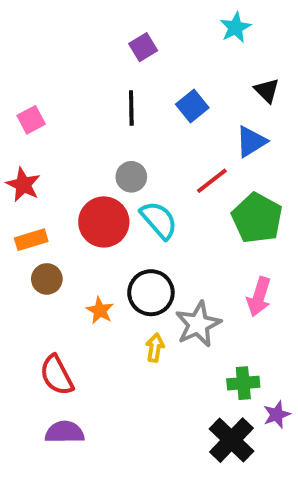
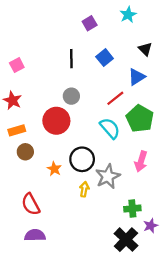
purple square: (143, 47) -> (90, 23), moved
cyan semicircle: (159, 220) -> (110, 128), moved

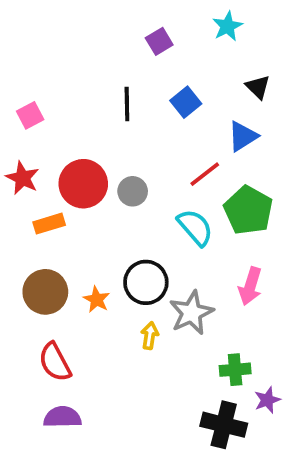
gray circle: (71, 96) -> (133, 191), moved
red circle: (56, 121) -> (83, 184), moved
orange rectangle: (17, 130) -> (49, 224), moved
brown circle: (25, 152) -> (45, 292), moved, size x1.5
black cross: (126, 240) -> (224, 425), turned -30

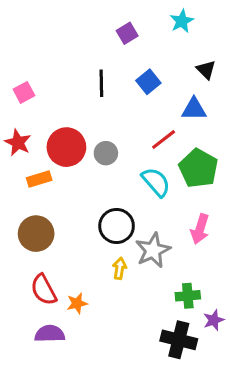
blue triangle: (243, 136) -> (194, 109), turned 32
orange star: (97, 299) -> (77, 303), moved, turned 30

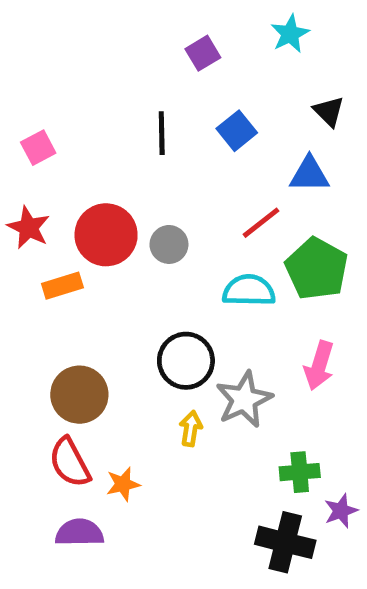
cyan semicircle: (156, 182) -> (249, 290), turned -48
brown circle: (36, 234) -> (79, 395), moved

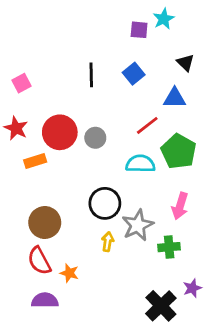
purple square: (203, 53) -> (139, 30), moved, turned 36
green cross: (300, 472) -> (169, 247), moved
orange star: (123, 484) -> (69, 273), turned 30
black cross: (285, 542) -> (161, 306), turned 32

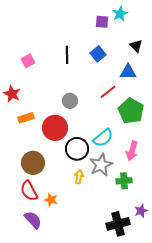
pink square: (22, 83) -> (28, 61), moved
red circle: (60, 132) -> (55, 128), moved
cyan semicircle: (140, 164) -> (103, 138), moved, turned 140
purple semicircle: (45, 300) -> (33, 220), turned 48
black cross: (161, 306) -> (118, 224), turned 30

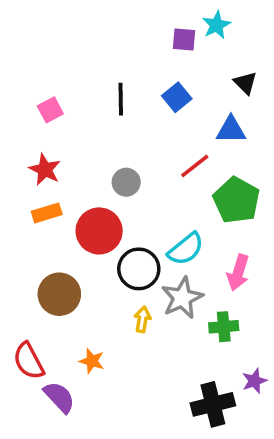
red star: (12, 94) -> (45, 170), moved
red semicircle: (29, 191) -> (29, 361), moved

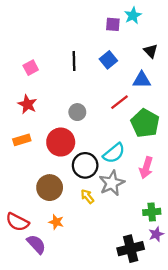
orange rectangle: (47, 213) -> (22, 140), moved
brown circle: (59, 294) -> (50, 188), moved
yellow arrow: (142, 319) -> (87, 196), turned -48
green cross: (224, 327) -> (152, 212), moved
red semicircle: (29, 361) -> (17, 222), turned -35

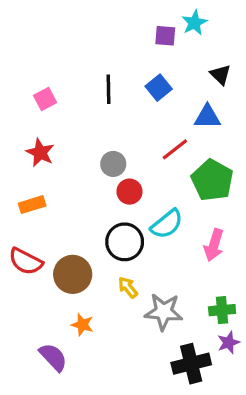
red circle: (61, 142) -> (129, 192), moved, size x0.6
gray star: (112, 183) -> (164, 312), moved, turned 30
red semicircle: (17, 222) -> (26, 261), moved

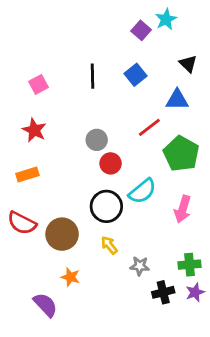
purple square: (165, 36) -> (141, 30), turned 36
gray star: (164, 312) -> (140, 266), size x0.6
black cross: (191, 364) -> (163, 292), moved, size x0.7

